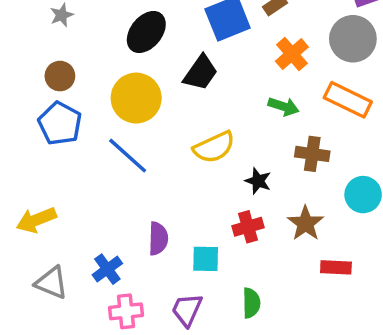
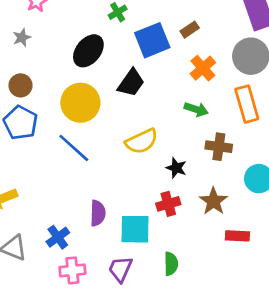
orange rectangle: (348, 100) -> (247, 104), turned 48
cyan square: (206, 259) -> (135, 229), size x1.4

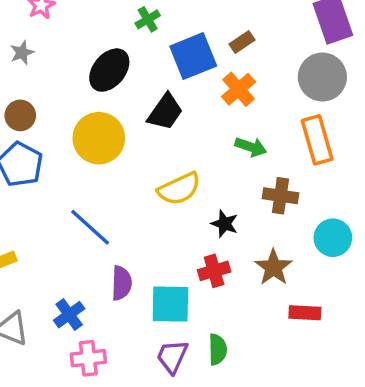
orange cross: (203, 68) -> (239, 89), moved
blue line: (74, 148) -> (90, 227), moved
purple trapezoid: (120, 269) -> (172, 356), moved

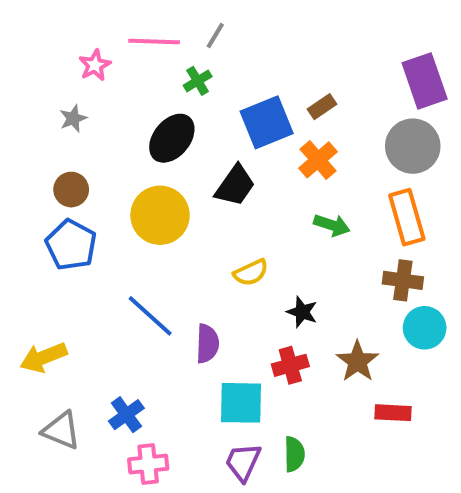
green cross: (148, 19) -> (198, 81), moved
yellow semicircle: (179, 189) -> (251, 272), size x0.7
brown cross: (280, 196) -> (403, 280), moved
purple semicircle: (122, 283) -> (207, 344), moved

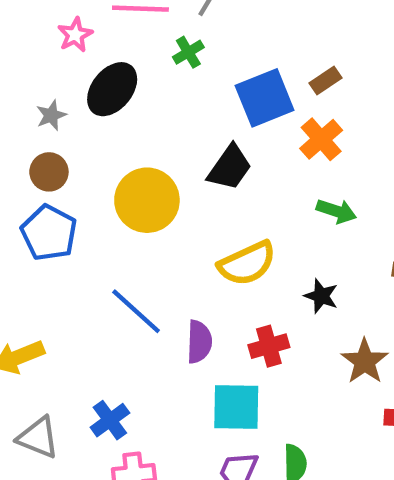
gray star: (73, 118) -> (51, 115), moved
black ellipse: (172, 138) -> (112, 89), moved
yellow semicircle: (251, 272) -> (247, 263), size x1.5
black star: (302, 312) -> (321, 296), moved
red cross: (290, 365) -> (269, 346), moved

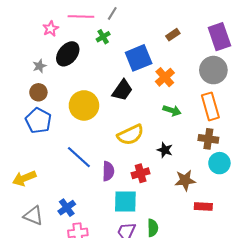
brown rectangle: (326, 80) -> (173, 35), moved
brown star: (365, 361) -> (185, 180), turned 30

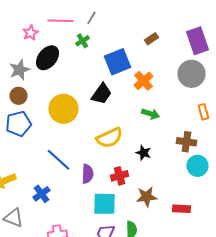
gray star: (39, 66) -> (19, 70), size x1.5
orange rectangle: (210, 106) -> (203, 112), moved, size x0.6
blue pentagon: (38, 121) -> (18, 124), turned 30
brown star: (185, 180) -> (146, 197), moved
blue cross: (67, 208) -> (41, 194), moved

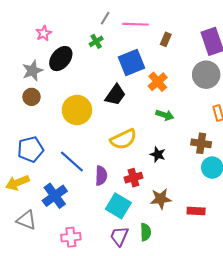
pink line: (60, 21) -> (135, 24), moved
brown rectangle: (151, 39) -> (166, 39), turned -32
blue pentagon: (18, 124) -> (31, 149), moved
blue cross: (41, 194) -> (55, 196), size x1.4
cyan square: (104, 204) -> (118, 206), turned 30

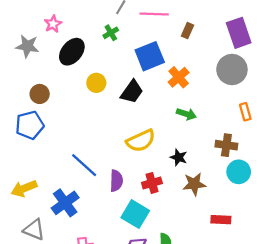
gray star: (33, 71) -> (27, 46), moved, turned 30
yellow circle: (77, 110) -> (96, 83), moved, size x0.6
blue pentagon: (31, 149) -> (30, 125), moved
brown star: (161, 199) -> (194, 184), moved

